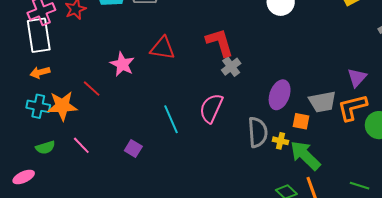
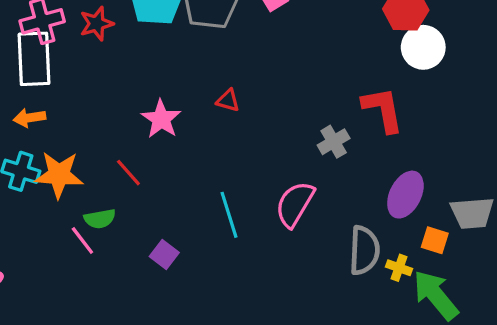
red L-shape: (220, 42) -> (383, 110), moved
red triangle: (163, 48) -> (228, 100), size x0.6
red line: (92, 89) -> (128, 173), moved
green semicircle: (45, 147) -> (100, 219), moved

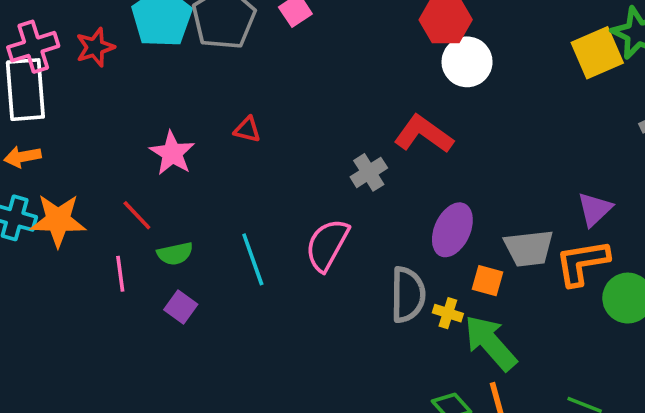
red L-shape: (383, 110) -> (424, 134), turned -42
green semicircle: (100, 219) -> (175, 254), moved
pink line: (82, 241) -> (120, 274), moved, turned 32

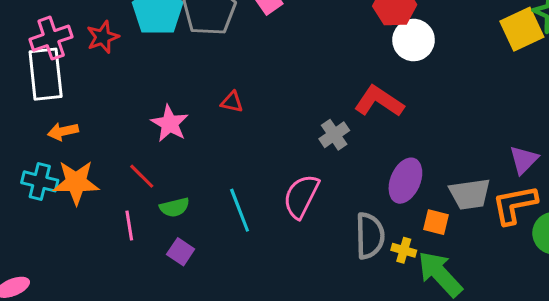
orange arrow: (22, 157) -> (63, 131), moved

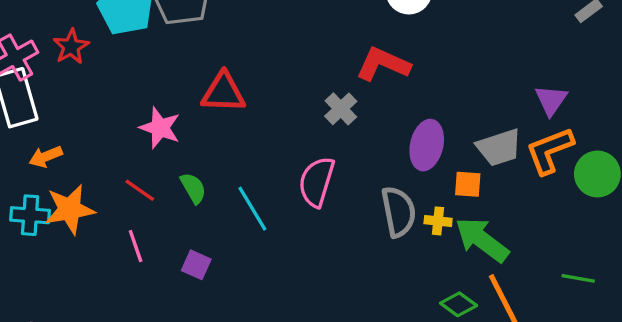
red triangle: (232, 102) -> (223, 93), size x1.8
green semicircle: (175, 207) -> (193, 188), moved, turned -96

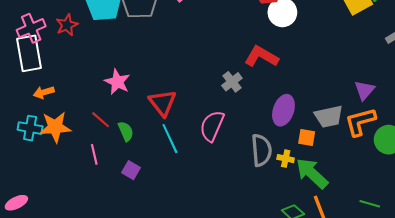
red triangle: (223, 93) -> (163, 103), moved, turned 44
green semicircle: (193, 188) -> (126, 131), moved

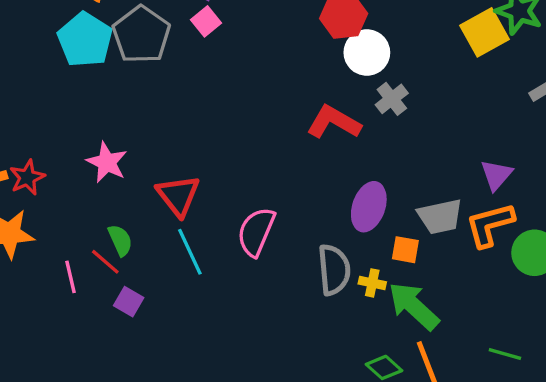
red star: (67, 25) -> (27, 177), moved
gray cross: (232, 82) -> (392, 99), moved
red line: (101, 120) -> (105, 262), moved

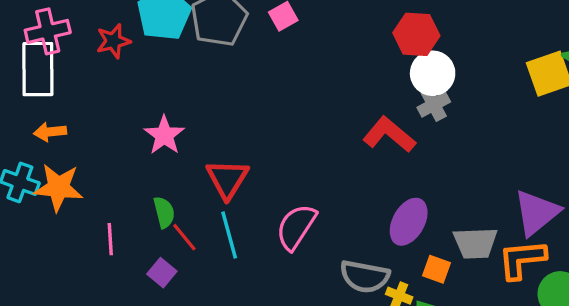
gray cross: (392, 99) -> (434, 105), moved
purple triangle: (496, 175) -> (537, 213), size x1.5
red star: (27, 177) -> (113, 41), moved
red line: (105, 262) -> (184, 237), moved
gray semicircle: (334, 270) -> (365, 276), turned 96

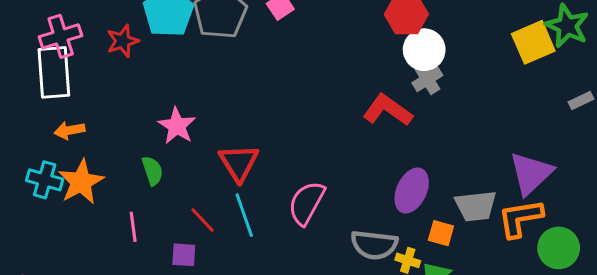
orange star: (58, 187) -> (81, 182), turned -30
green semicircle: (164, 212) -> (152, 171), moved
purple square: (162, 273) -> (184, 255), turned -32

